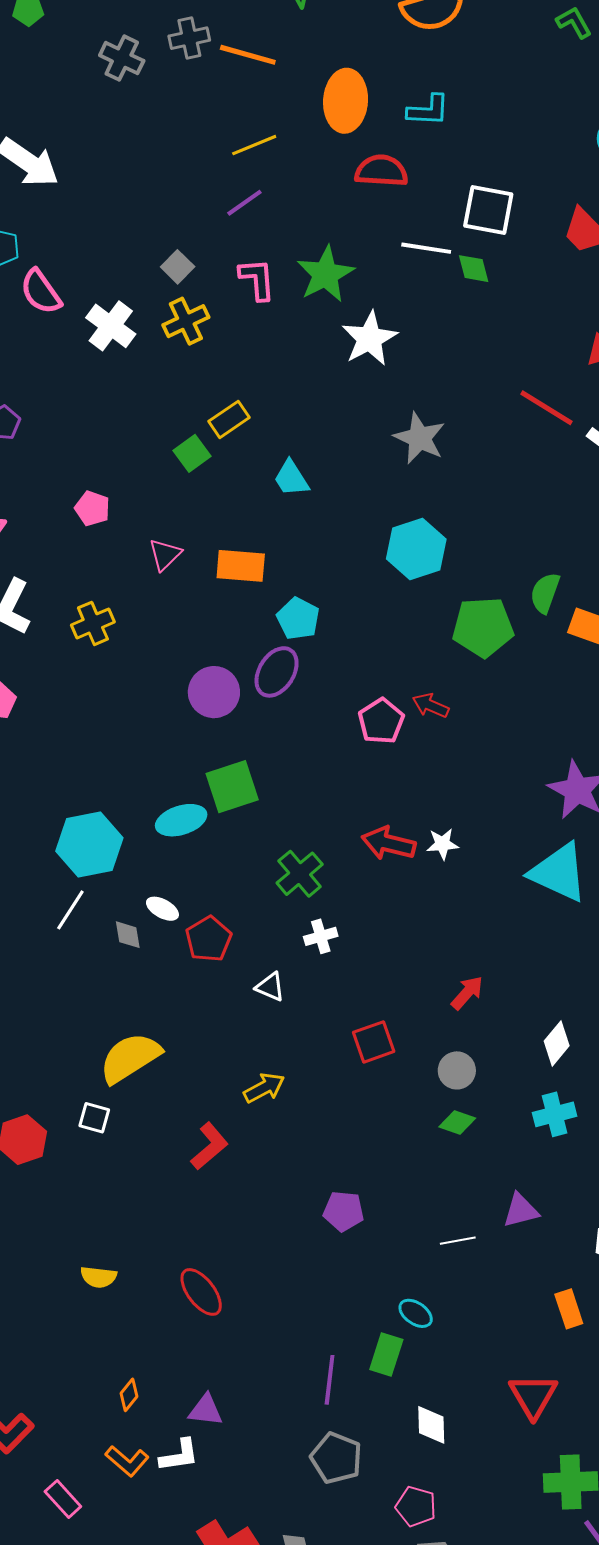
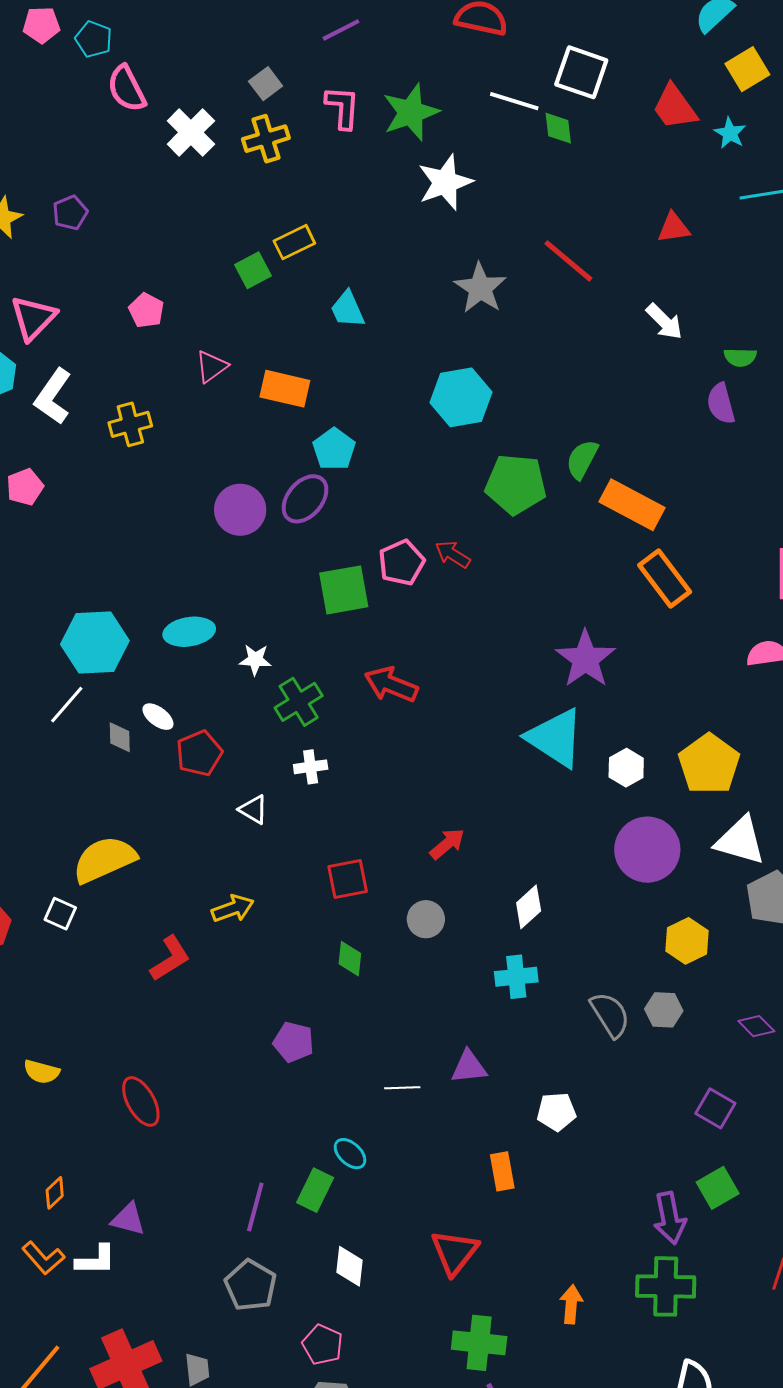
red line: (547, 408) -> (568, 261), moved
green square: (232, 787) -> (344, 590), moved
white star: (443, 844) -> (255, 660), moved
green diamond: (457, 1123) -> (350, 959), moved, turned 69

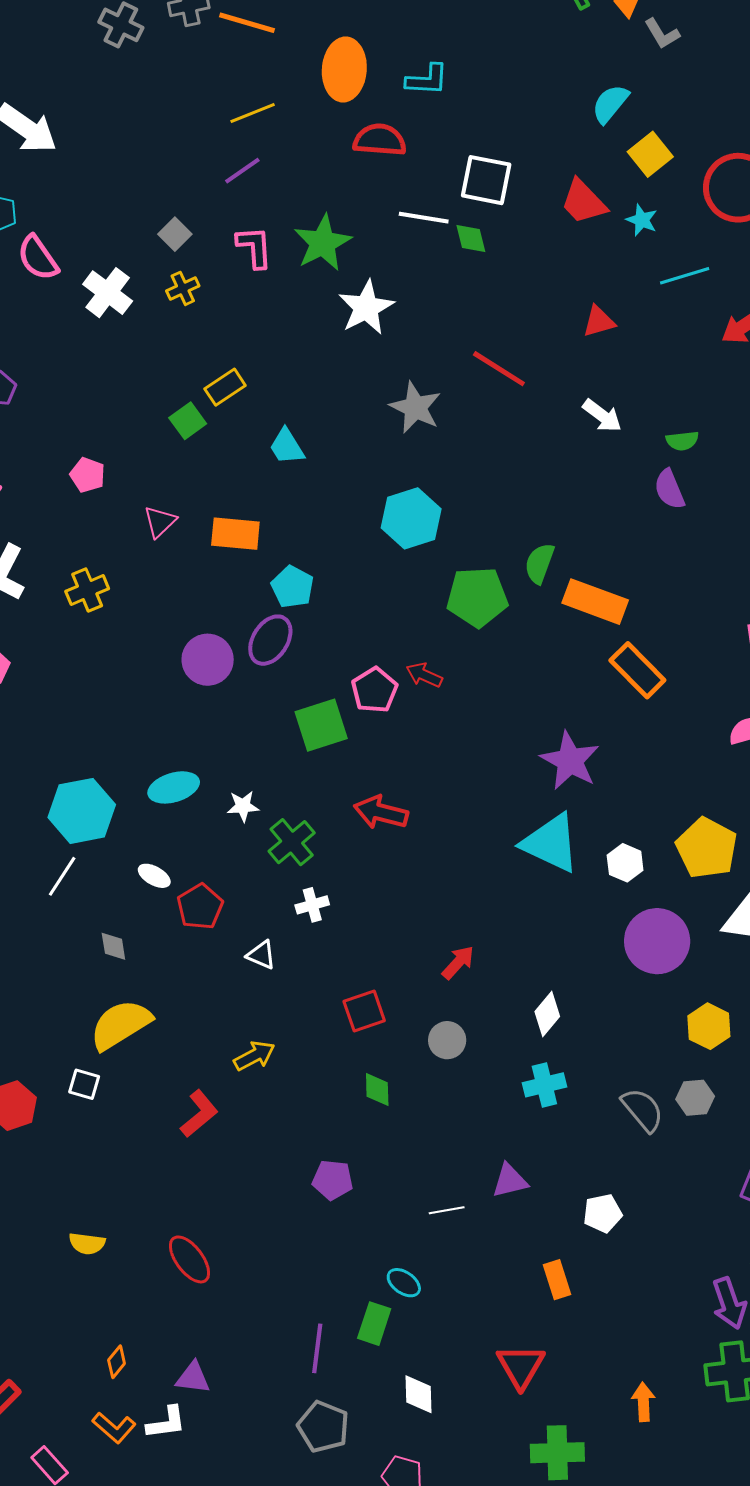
yellow cross: (266, 139) -> (183, 288), size x0.7
gray diamond: (120, 737) -> (113, 946), moved

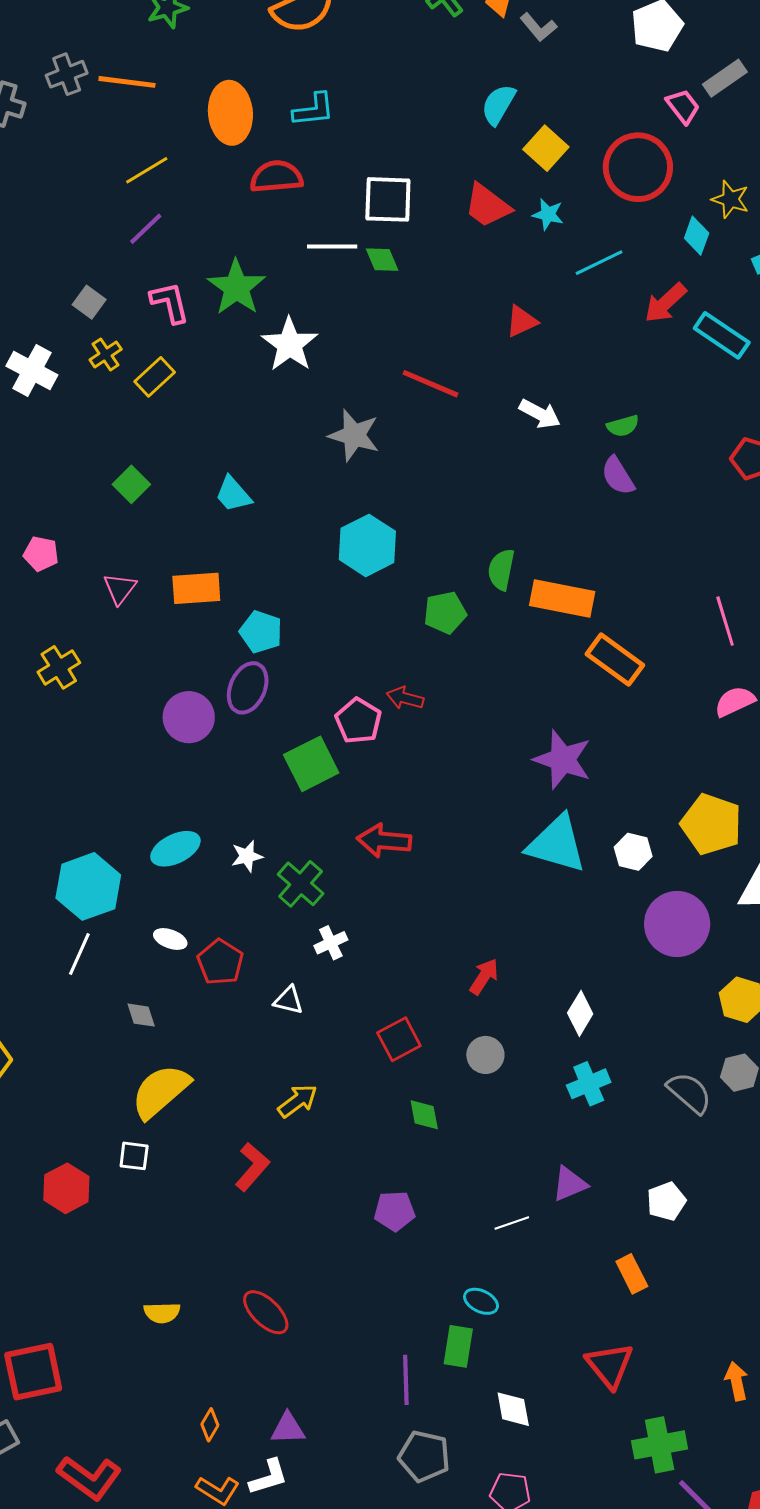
yellow rectangle: (225, 387) -> (155, 377), moved
green pentagon: (477, 597) -> (445, 613), size x0.7

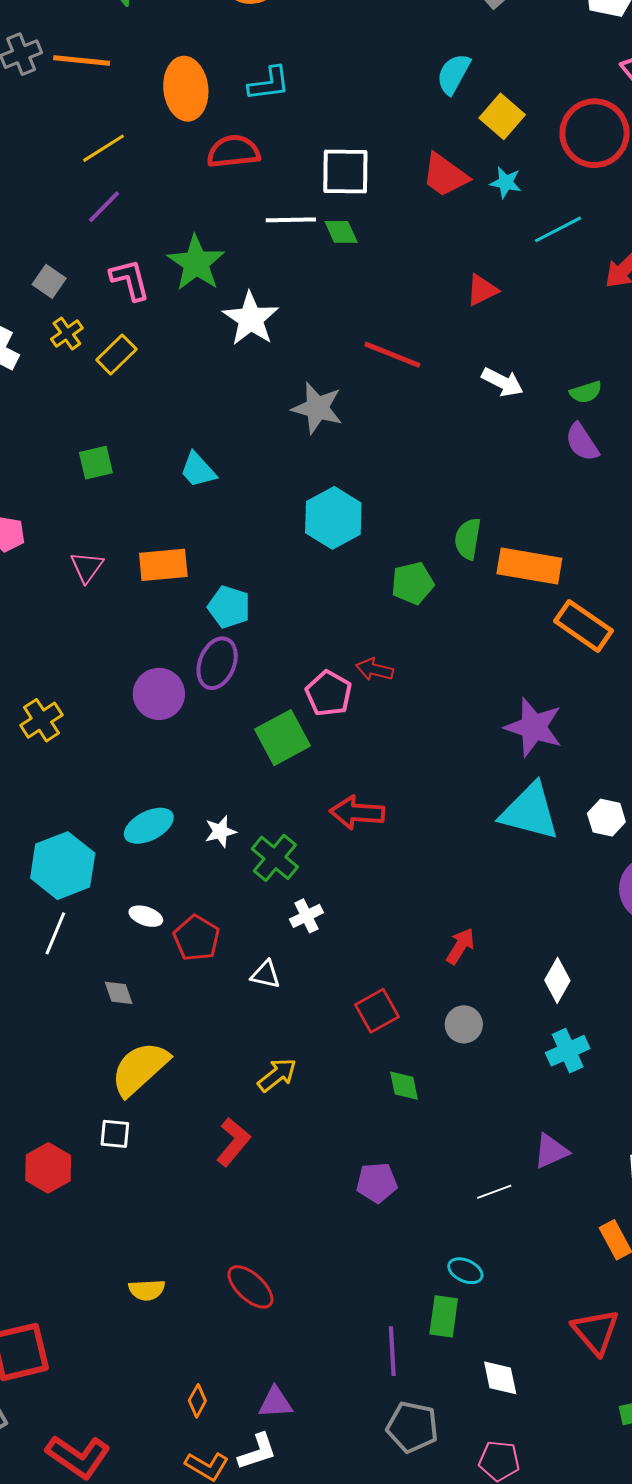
green square: (131, 484) -> (96, 463), turned 33
yellow cross: (59, 667) -> (41, 720), moved

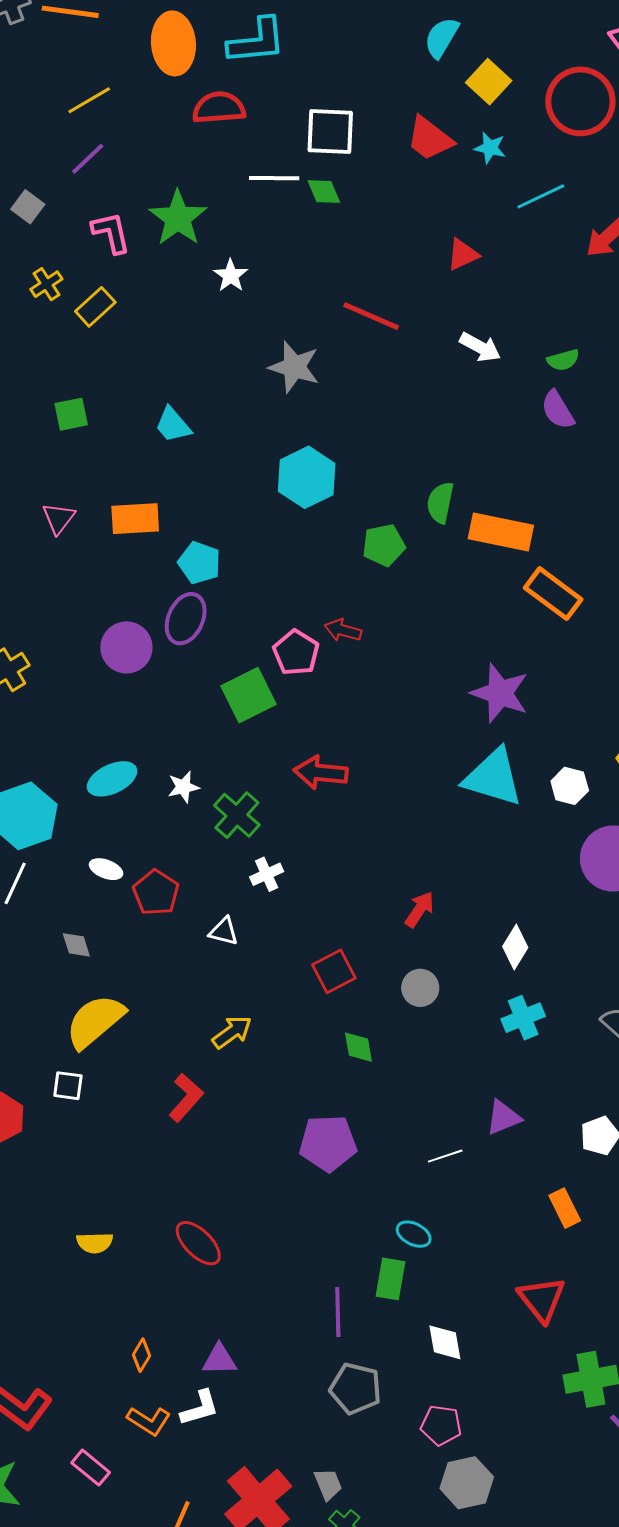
cyan L-shape: (269, 84) -> (257, 41), size x1.4
gray square: (49, 281) -> (28, 207), moved
white star: (251, 319) -> (231, 276), size x0.6
purple pentagon: (377, 1183) -> (328, 1143), size x1.4

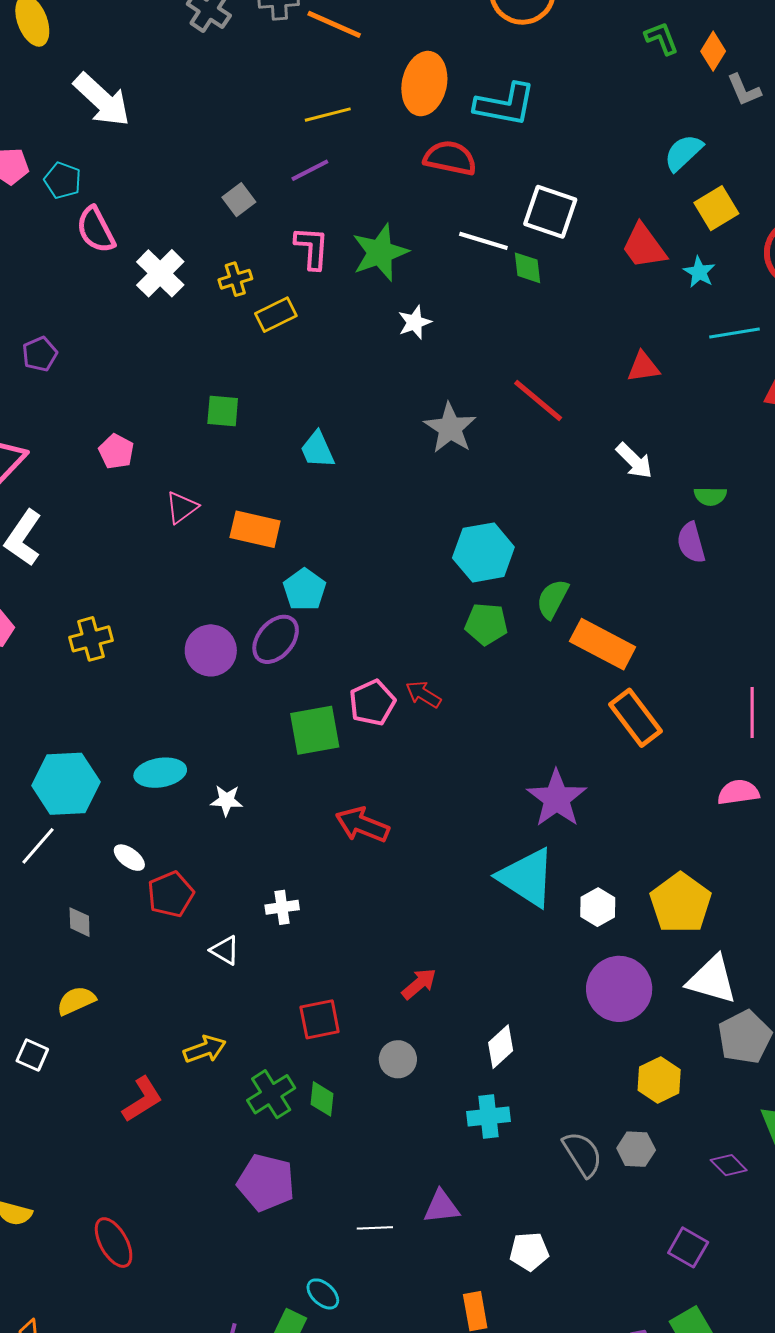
cyan hexagon: (307, 477) -> (483, 552), moved
green cross: (237, 815) -> (271, 1094), moved
yellow semicircle: (95, 1021) -> (76, 1001), size x0.6

